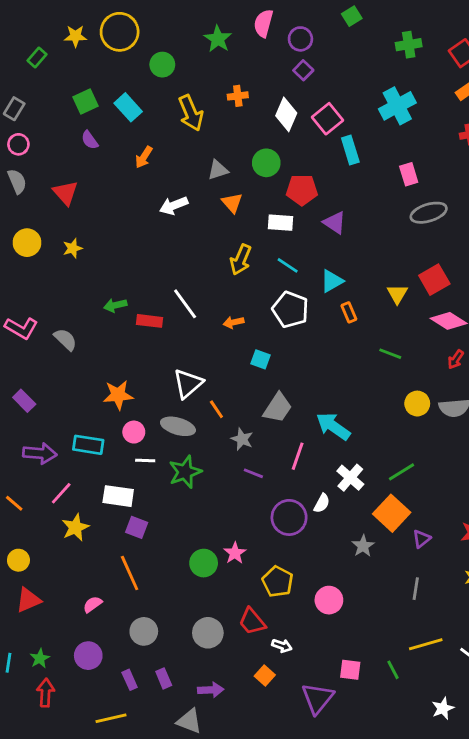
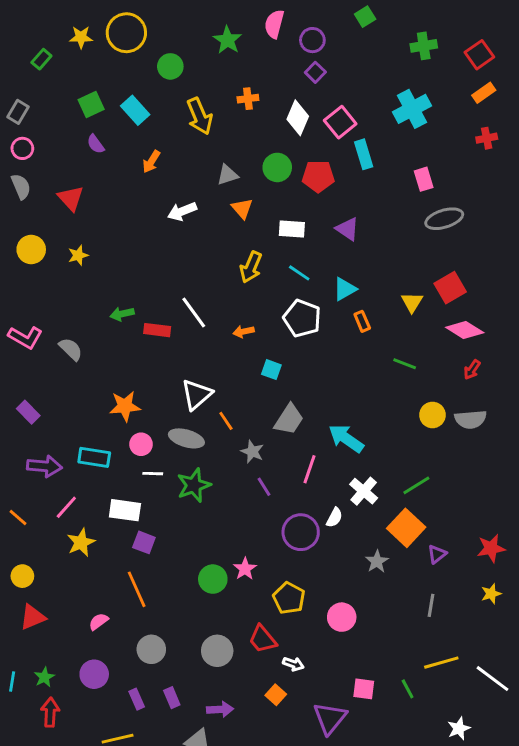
red pentagon: (302, 190) -> (318, 176), moved
purple line: (253, 473) -> (264, 487), turned 36

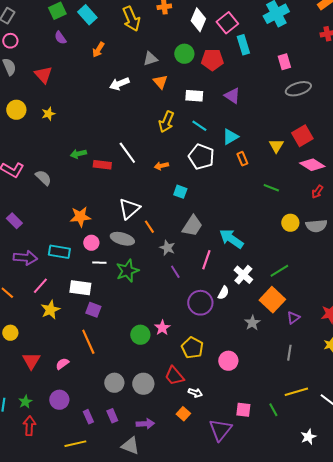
red triangle: (33, 617) -> (31, 361), moved, turned -36
gray circle: (151, 649) -> (114, 383), moved

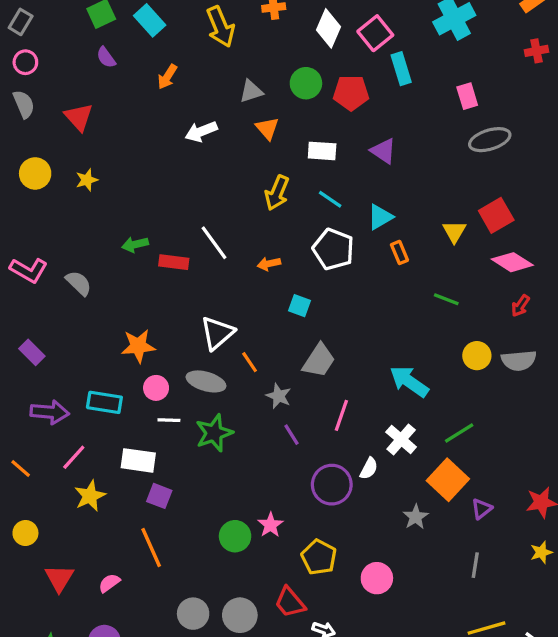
cyan arrow: (231, 239) -> (409, 381), moved

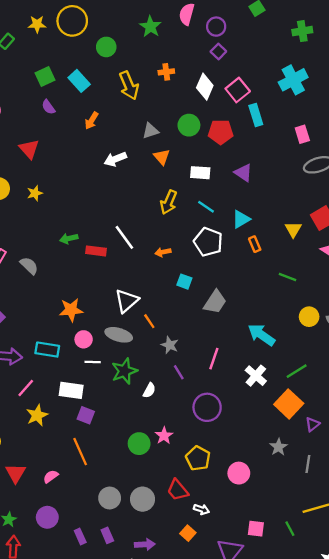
gray trapezoid: (319, 360) -> (215, 302), moved
white semicircle: (369, 468) -> (149, 390), moved
gray star: (416, 517) -> (278, 447), moved

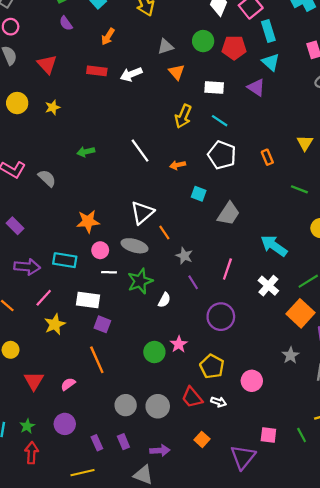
cyan triangle: (241, 219) -> (271, 62), moved, turned -48
red rectangle: (96, 251) -> (97, 71), moved
white arrow: (201, 509) -> (219, 402), moved

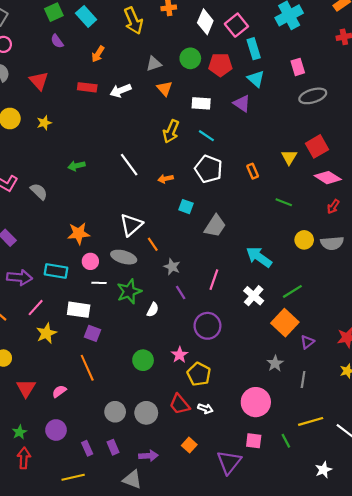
pink star: (179, 344) -> (180, 355), moved
pink circle: (252, 381) -> (256, 402), moved, size x1.4

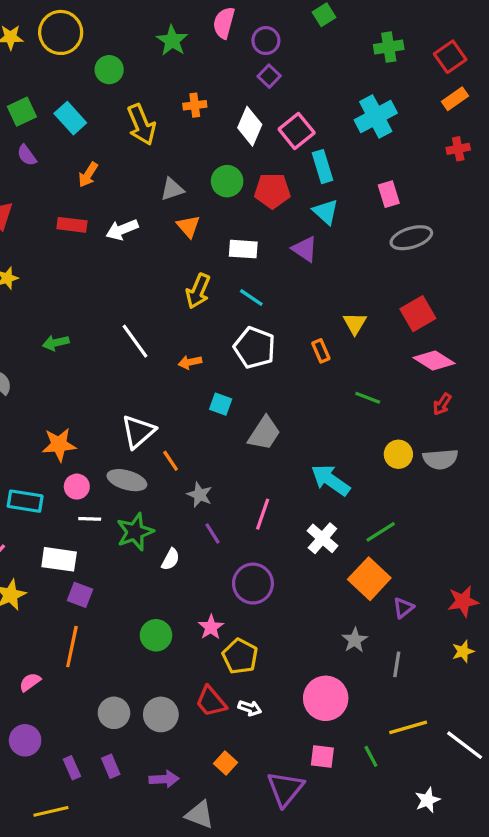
yellow triangle: (289, 157) -> (355, 323), moved
orange line: (87, 368) -> (72, 647), turned 36
gray triangle: (132, 479) -> (200, 815), moved

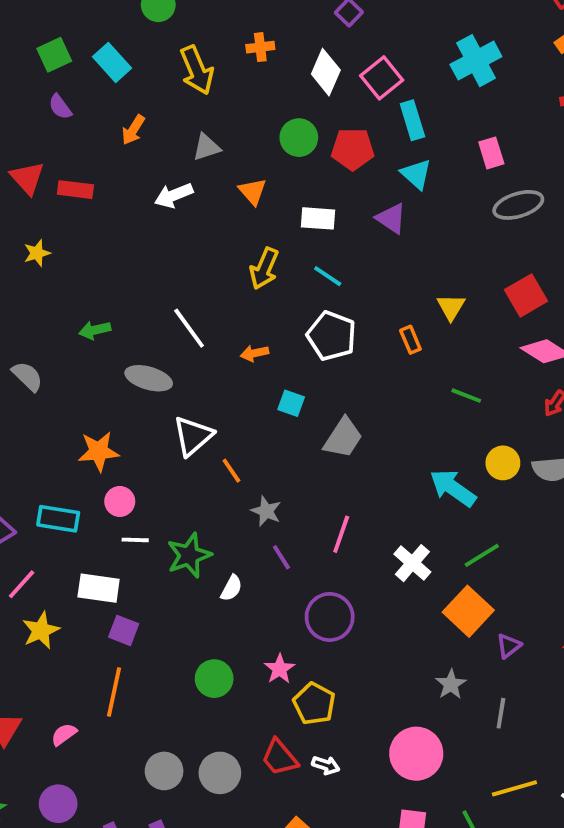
gray triangle: (172, 189) -> (206, 147), moved
red rectangle: (72, 225) -> (75, 190), moved
gray ellipse: (127, 480) -> (149, 378), moved
cyan arrow: (331, 480) -> (453, 488), moved

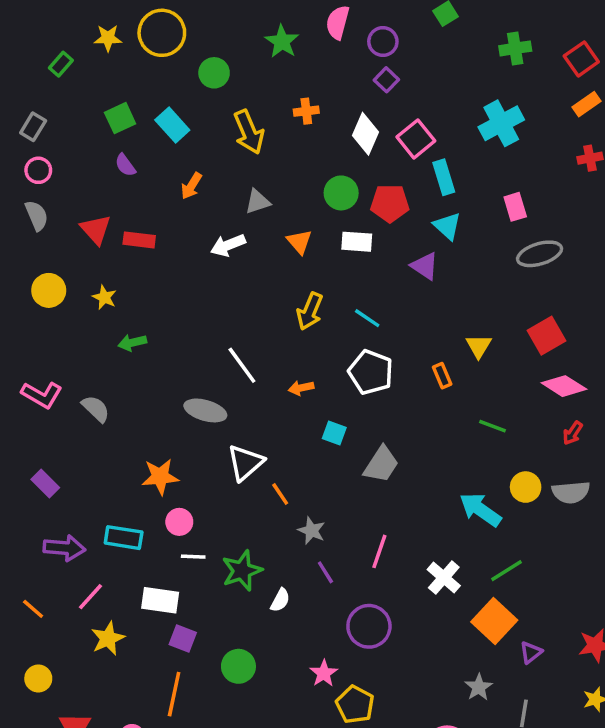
white rectangle: (318, 218) -> (357, 242), moved
yellow star: (37, 253) -> (104, 297), turned -30
green arrow: (95, 330) -> (132, 343), moved
green circle: (214, 679) -> (238, 666), moved

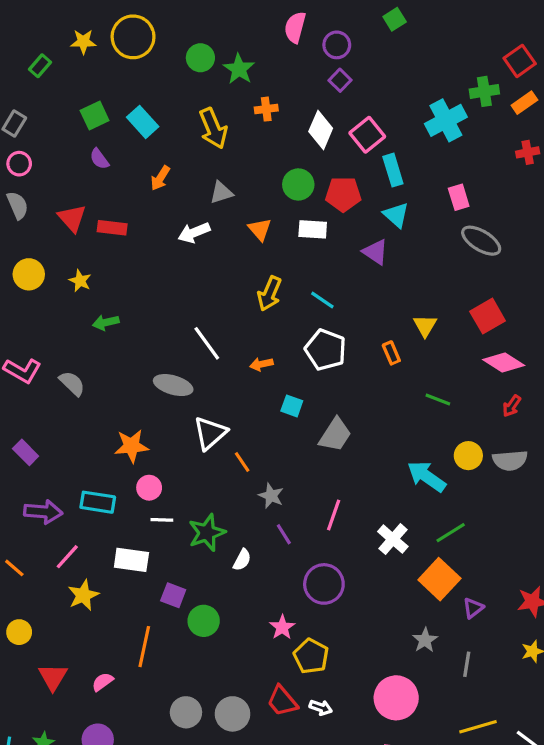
green star: (282, 42) -> (239, 69), moved
green cross: (515, 48) -> (484, 91), moved
green circle: (214, 73) -> (200, 58), moved
gray ellipse: (540, 254) -> (481, 241), turned 48
purple square: (183, 638) -> (173, 595), moved

